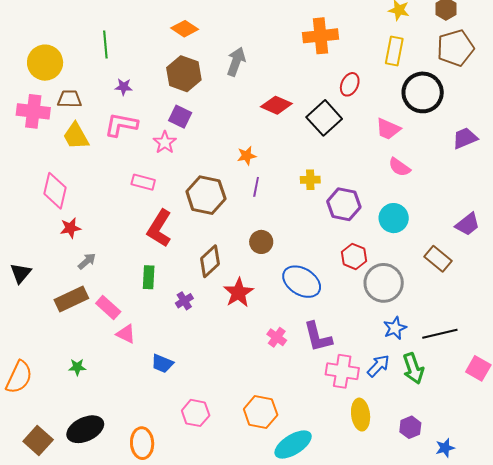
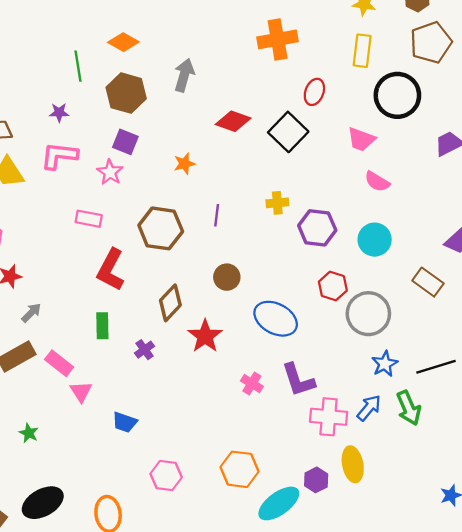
green line: (105, 44) -> (78, 66), moved
orange star: (247, 156) -> (184, 164), moved
pink triangle: (126, 334) -> (81, 392), turned 35
green star: (77, 367) -> (29, 433), turned 30
purple hexagon: (410, 427) -> (316, 480), moved

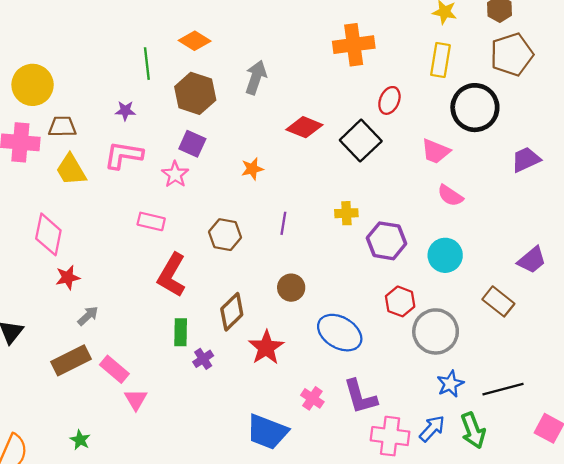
brown hexagon: (161, 228) -> (225, 235), size x0.7
green rectangle: (102, 326) -> (181, 332), moved
blue trapezoid: (125, 422) -> (267, 432), moved, size x1.6

